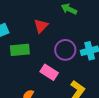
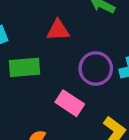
red triangle: (41, 26) -> (58, 30), turned 42

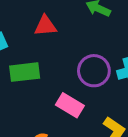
red triangle: (58, 30) -> (45, 26), moved

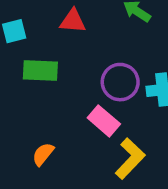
pink rectangle: (70, 105) -> (104, 121), moved

